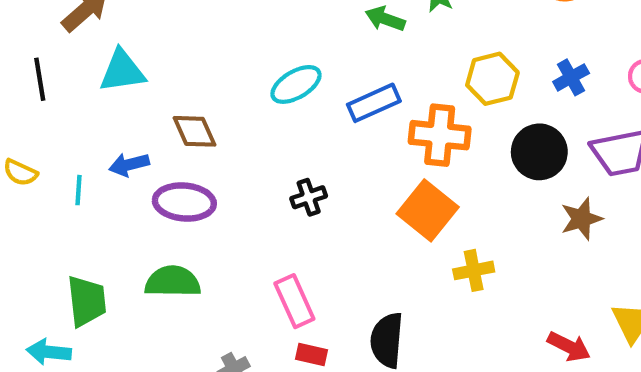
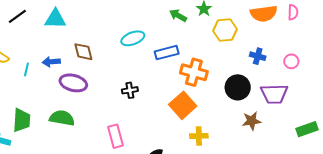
blue cross: (571, 77) -> (258, 56), turned 35
black line: (40, 79) -> (17, 16), turned 54
yellow hexagon: (492, 79) -> (225, 30), moved

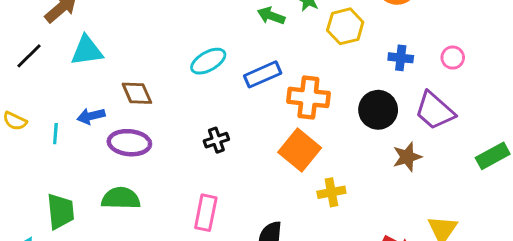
purple trapezoid: (274, 94) -> (435, 111), turned 52
pink rectangle: (116, 136) -> (206, 213), turned 35

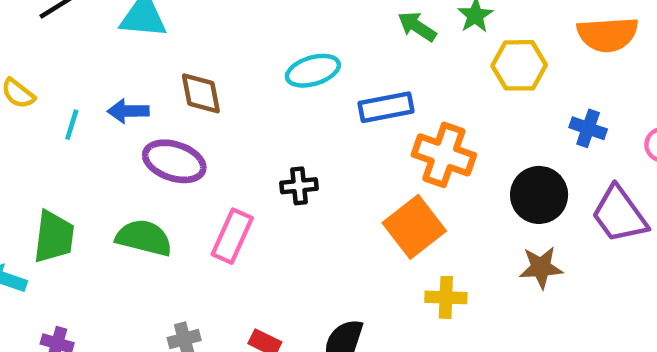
brown star: (407, 157) -> (541, 267), moved
pink rectangle: (206, 213) -> (232, 236), moved

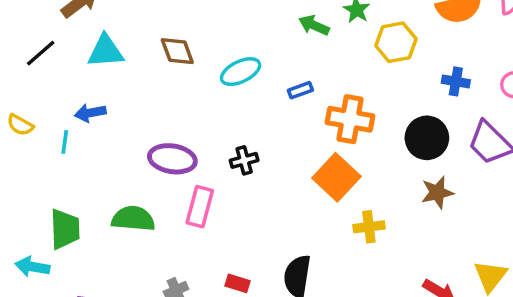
brown diamond: (201, 93) -> (177, 51), moved
blue rectangle: (386, 107) -> (300, 90), size x0.6
blue arrow: (128, 111) -> (90, 113), moved
purple ellipse: (174, 161) -> (172, 159), moved

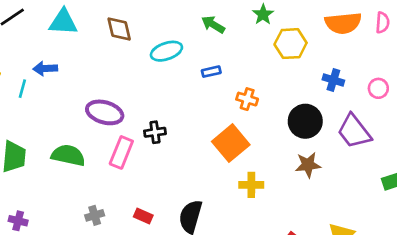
green arrow: (314, 25) -> (213, 24), moved
orange cross: (350, 119) -> (247, 99), size x0.6
black cross: (244, 160) -> (155, 132), moved

